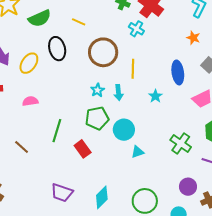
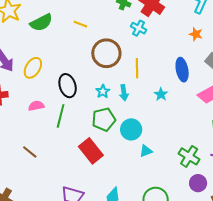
black ellipse: (57, 49) -> (68, 86), moved
green line: (57, 131) -> (61, 116), moved
green cross: (181, 144) -> (189, 156), moved
red rectangle: (83, 149) -> (91, 151), size x1.4

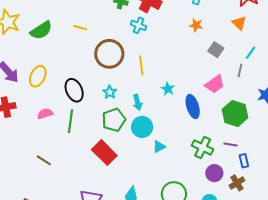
blue ellipse: (182, 70) -> (193, 106), moved
cyan arrow: (124, 93) -> (137, 102), moved

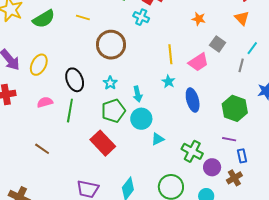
yellow line: (141, 65) -> (170, 54), moved
pink trapezoid: (215, 84) -> (198, 62), moved
green cross: (203, 147) -> (192, 151), moved

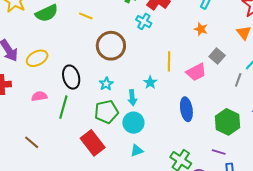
yellow ellipse: (39, 65) -> (37, 58), turned 30
cyan star: (168, 82) -> (150, 82), moved
cyan triangle: (158, 139) -> (137, 151), moved

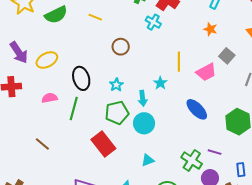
brown circle: (111, 46) -> (121, 47), size x0.6
blue ellipse: (186, 109) -> (197, 109), turned -35
cyan triangle: (137, 151) -> (148, 160), moved
purple line: (219, 152) -> (215, 152), moved

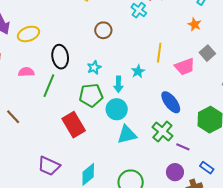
cyan triangle: (148, 160) -> (127, 135), moved, size x1.5
green cross: (192, 160) -> (162, 131), moved
blue rectangle: (241, 170) -> (207, 168), turned -56

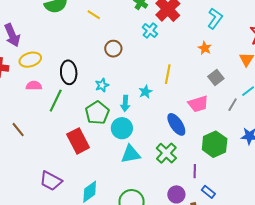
yellow ellipse: (28, 34) -> (30, 60), moved
pink trapezoid: (185, 67) -> (198, 104), moved
green pentagon: (91, 95) -> (97, 113), turned -30
purple line: (183, 147) -> (195, 171), moved, turned 64

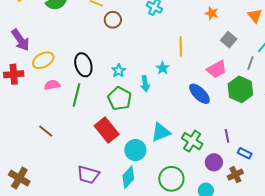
brown circle: (113, 49) -> (113, 20), moved
cyan circle: (122, 128) -> (135, 150), moved
green hexagon: (215, 144) -> (240, 89), moved
green cross: (166, 153) -> (192, 141), moved

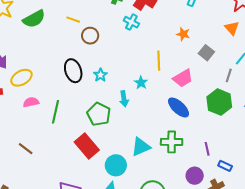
orange star: (212, 13) -> (183, 34), moved
black ellipse: (83, 65) -> (73, 71), moved
pink trapezoid: (217, 69) -> (183, 78), moved
cyan star: (119, 71) -> (100, 75), moved
green cross: (192, 141) -> (172, 142), moved, turned -30

